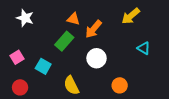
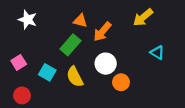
yellow semicircle: (71, 85) -> (75, 77), moved
orange circle: (120, 85) -> (121, 82), moved

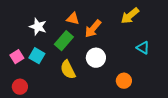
white star: (28, 20) -> (38, 27), moved
cyan square: (47, 72) -> (37, 56), moved
orange circle: (121, 82) -> (124, 81), moved

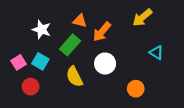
red circle: (20, 87) -> (31, 87), moved

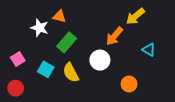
orange triangle: (80, 21) -> (59, 16), moved
orange arrow: (102, 32) -> (114, 36), moved
cyan square: (40, 61) -> (46, 69), moved
red circle: (31, 87) -> (16, 88), moved

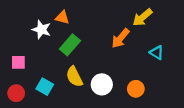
pink square: (18, 59) -> (18, 62), turned 32
white circle: (100, 60) -> (102, 84), moved
cyan square: (46, 69) -> (45, 87), moved

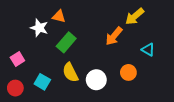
pink square: (18, 62) -> (17, 59), turned -32
orange circle: (136, 89) -> (128, 72), moved

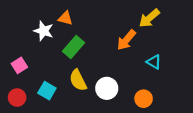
cyan triangle: (148, 50) -> (154, 62), moved
orange circle: (128, 72) -> (144, 99), moved

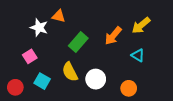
yellow arrow: (149, 18) -> (141, 25), moved
green rectangle: (73, 47) -> (78, 42), moved
pink square: (19, 65) -> (30, 56), moved

